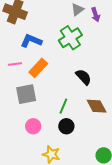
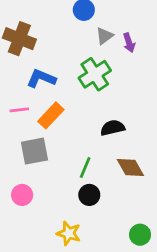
black semicircle: (83, 77) -> (113, 128), turned -60
pink circle: (33, 126) -> (22, 195), moved

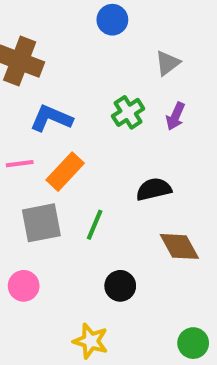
gray triangle: (104, 36) -> (168, 63), moved
purple arrow: (129, 43) -> (175, 116), moved, turned 42
green cross: (95, 74) -> (128, 112), size x0.7
green line: (85, 168) -> (95, 225), moved

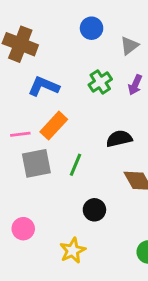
blue circle: (112, 20) -> (92, 28), moved
pink line: (20, 164) -> (20, 134), moved
pink circle: (24, 286) -> (23, 229), moved
yellow star: (91, 341) -> (73, 250), turned 30

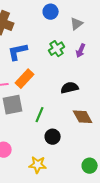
blue L-shape: (44, 86) -> (18, 52), turned -35
green line: (76, 165) -> (40, 115), moved
yellow star: (73, 250) -> (38, 165), turned 30

